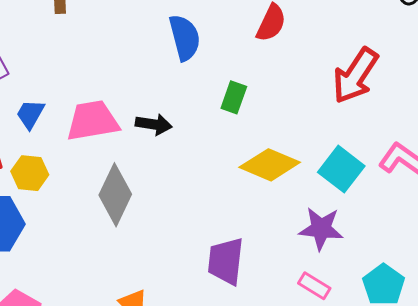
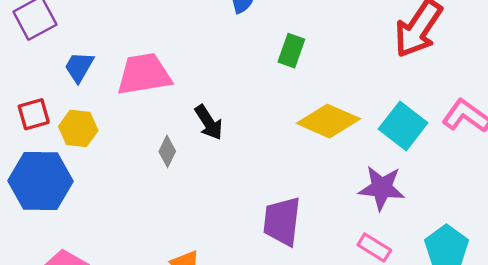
black arrow: (154, 124) -> (209, 122), moved, turned 48
gray diamond: (115, 195) -> (167, 151), size x0.5

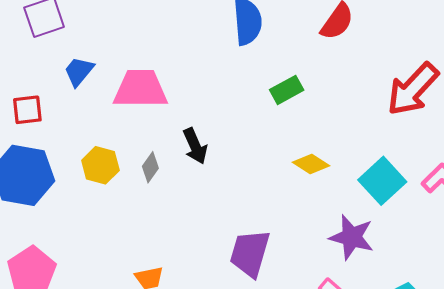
green rectangle: (291, 51) -> (287, 90), turned 32
yellow diamond: (328, 121) -> (311, 164), size x0.6
yellow hexagon: (78, 128) -> (100, 165), moved

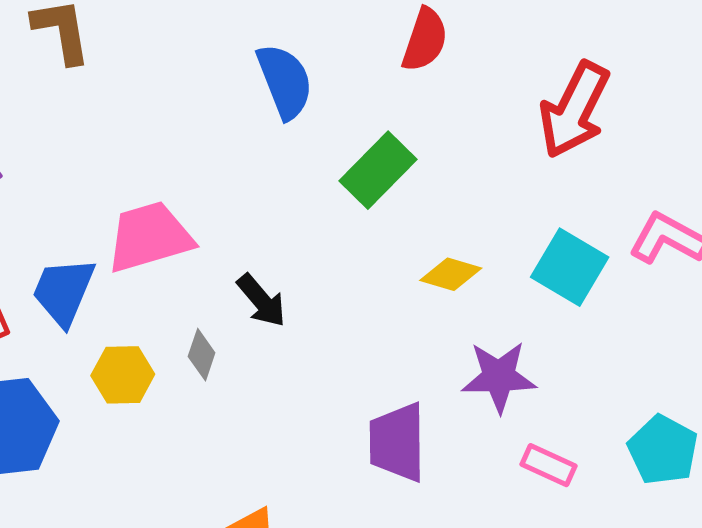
blue trapezoid: (79, 71) -> (64, 291), moved, size x1.4
green rectangle: (287, 90) -> (378, 170), size x1.4
purple star: (352, 237) -> (499, 377), moved

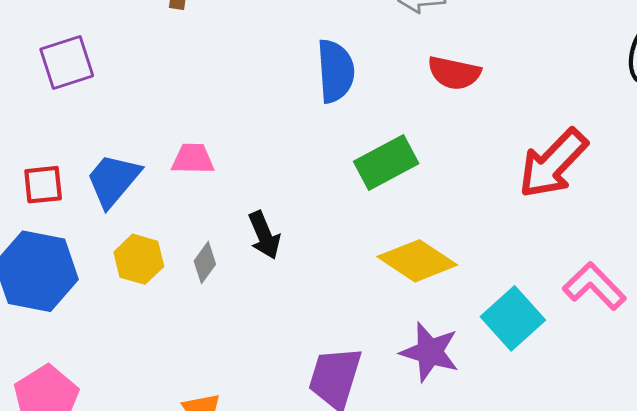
red semicircle: (425, 40) -> (454, 73), turned 66
pink trapezoid: (149, 237) -> (193, 159), size x0.6
cyan square: (570, 267) -> (513, 318), moved
yellow diamond: (451, 274) -> (417, 261), size x1.6

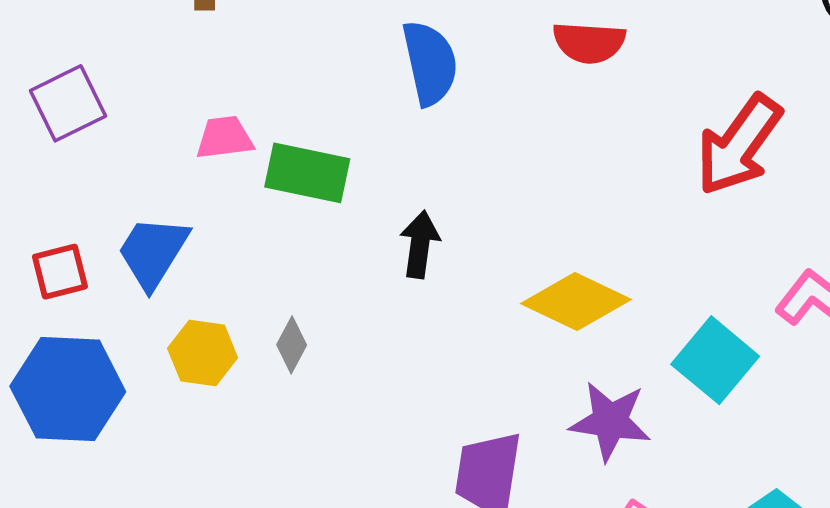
pink trapezoid: (193, 159) -> (225, 138), moved
green rectangle: (386, 163) -> (307, 173), moved, turned 48
black arrow: (264, 235) -> (420, 244), moved, turned -141

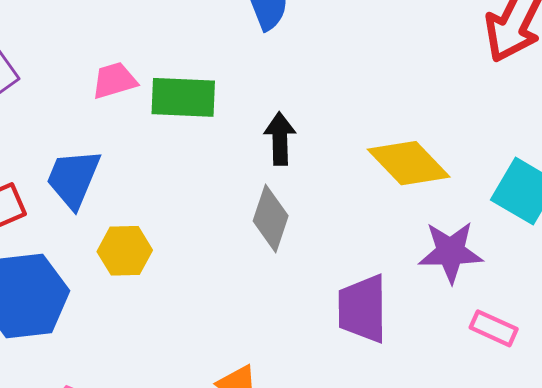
yellow diamond: (576, 301) -> (409, 163), turned 30
gray diamond: (292, 345) -> (271, 218), moved, size x1.5

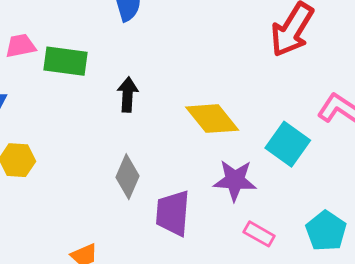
gray diamond: (271, 218) -> (127, 177), moved

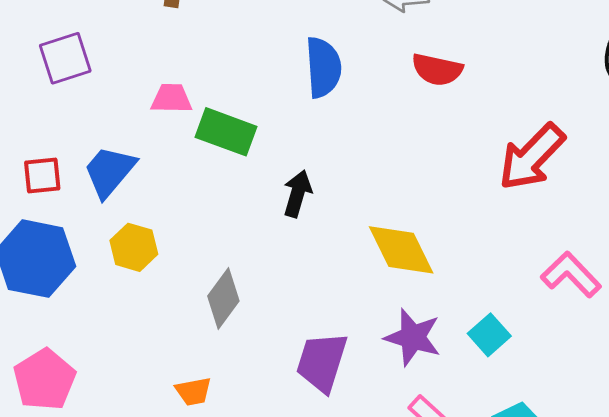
cyan square: (288, 144) -> (489, 335), moved, size x0.7
gray diamond: (127, 177) -> (223, 299), moved

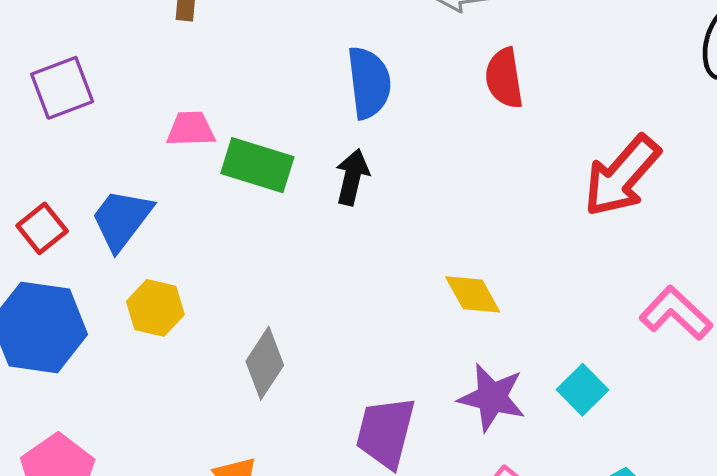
red semicircle: (437, 70) -> (504, 78), turned 72
red square: (42, 175) -> (42, 228), turned -30
black arrow: (297, 194) -> (352, 177), moved
yellow diamond: (401, 250) -> (473, 294), size x0.7

